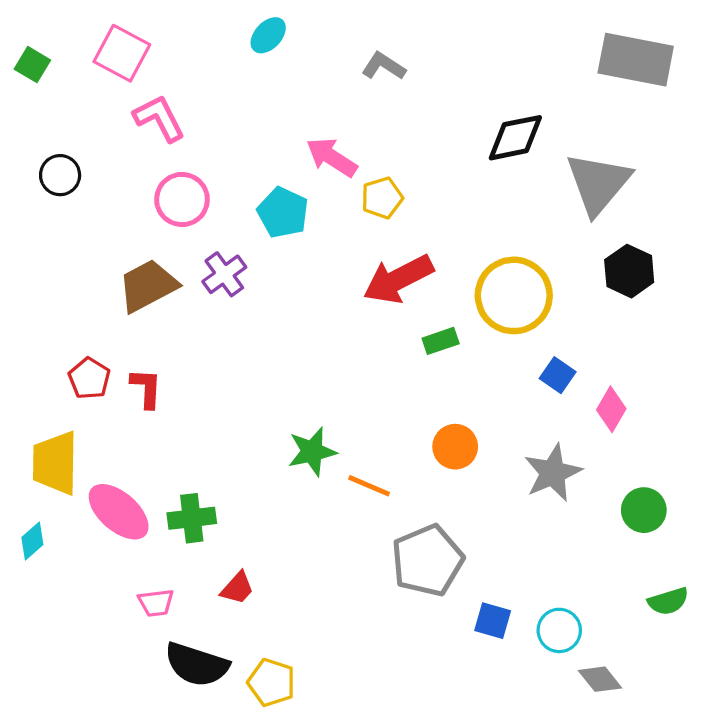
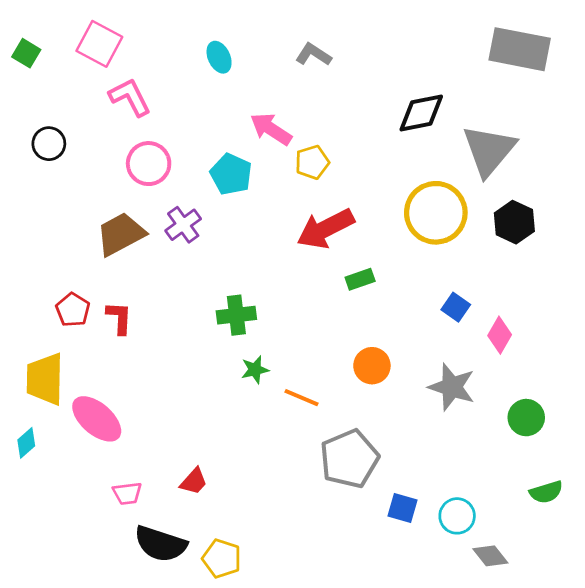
cyan ellipse: (268, 35) -> (219, 57), moved, turned -68
yellow circle: (514, 295) -> (436, 213), moved
green star: (312, 452) -> (255, 370), size x0.7
gray star: (553, 473) -> (452, 387), turned -30
green cross: (192, 518) -> (236, 315), moved

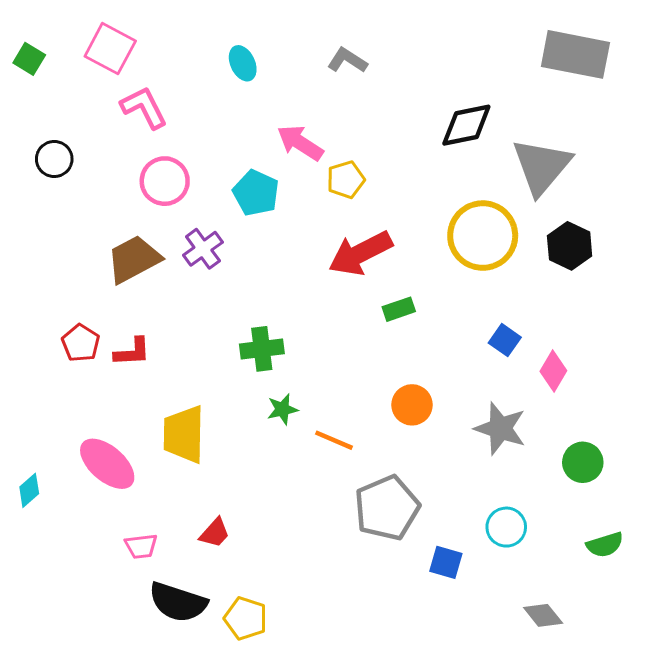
red L-shape: (119, 318) -> (132, 352), turned 84
yellow trapezoid: (45, 379) -> (184, 434), moved
cyan circle: (457, 516) -> (506, 527), moved

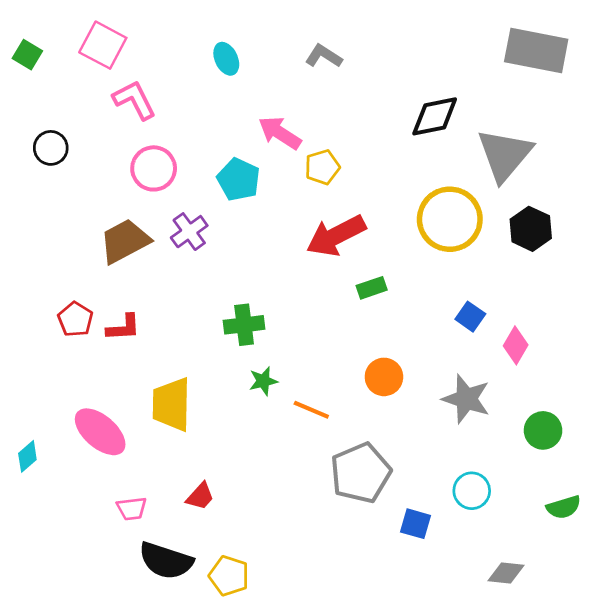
gray diamond: (543, 615) -> (506, 573), turned -45

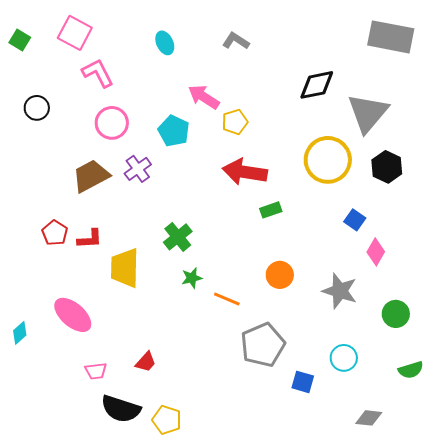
red arrow: (336, 236) -> (245, 172), turned 36
blue square: (470, 317) -> (355, 220), moved
green cross: (244, 325) -> (178, 237), turned -32
yellow trapezoid: (171, 404) -> (125, 268), moved

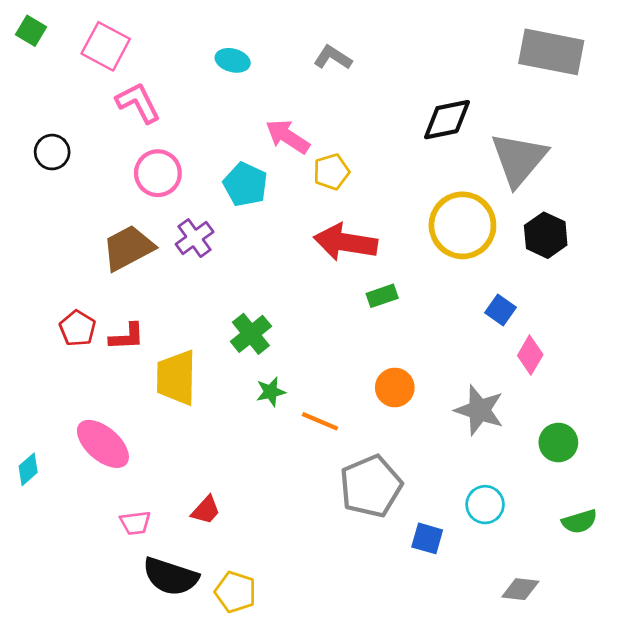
green square: (20, 40) -> (31, 31), moved
cyan ellipse: (165, 43) -> (233, 60), turned -50

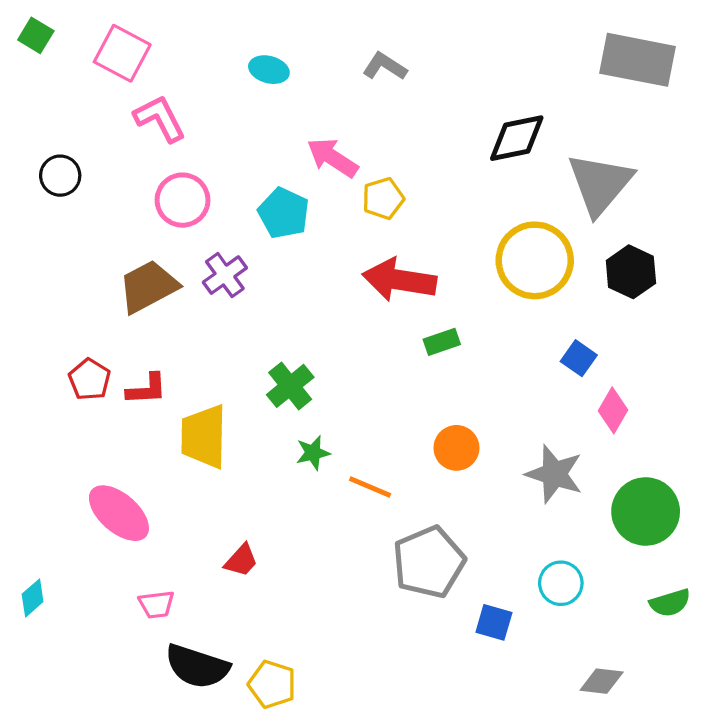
green circle: (558, 443) -> (646, 511), size x1.5
cyan diamond: (28, 469) -> (33, 598), moved
red trapezoid: (206, 510) -> (241, 560), moved

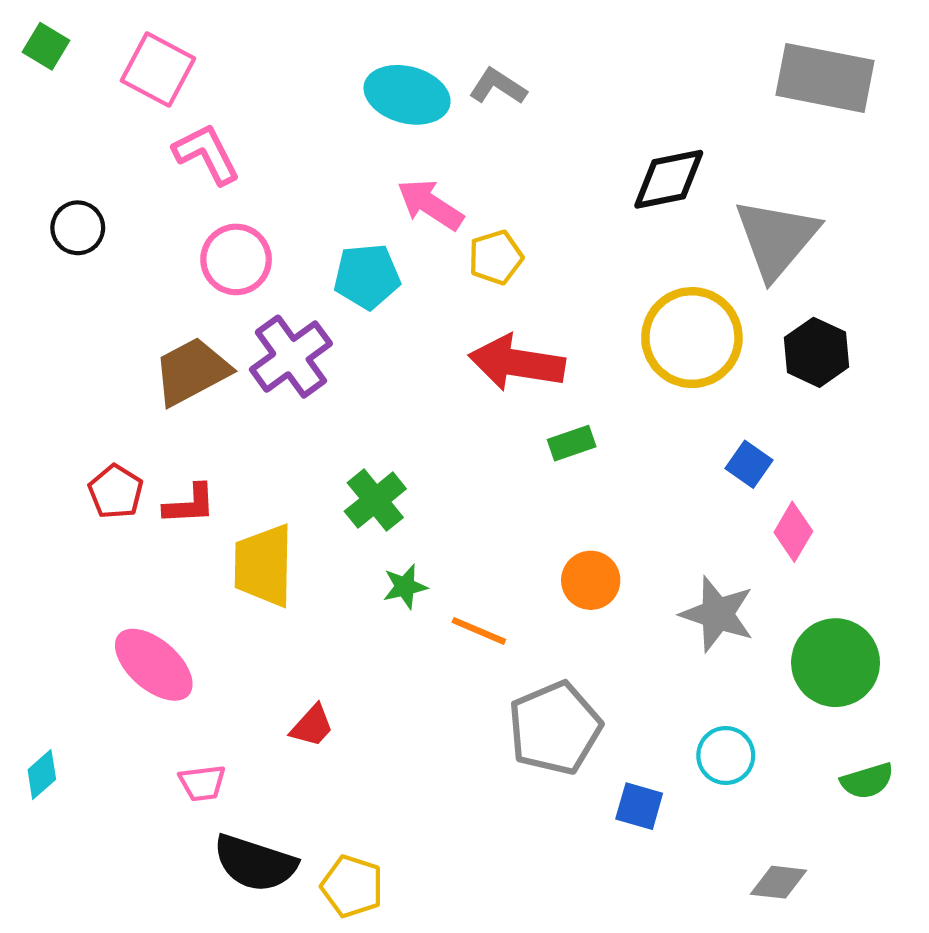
cyan ellipse: (269, 70) -> (407, 95), moved, size x1.6
cyan pentagon: (284, 213) -> (367, 276), turned -30
purple cross: (225, 275) -> (291, 357), size x1.4

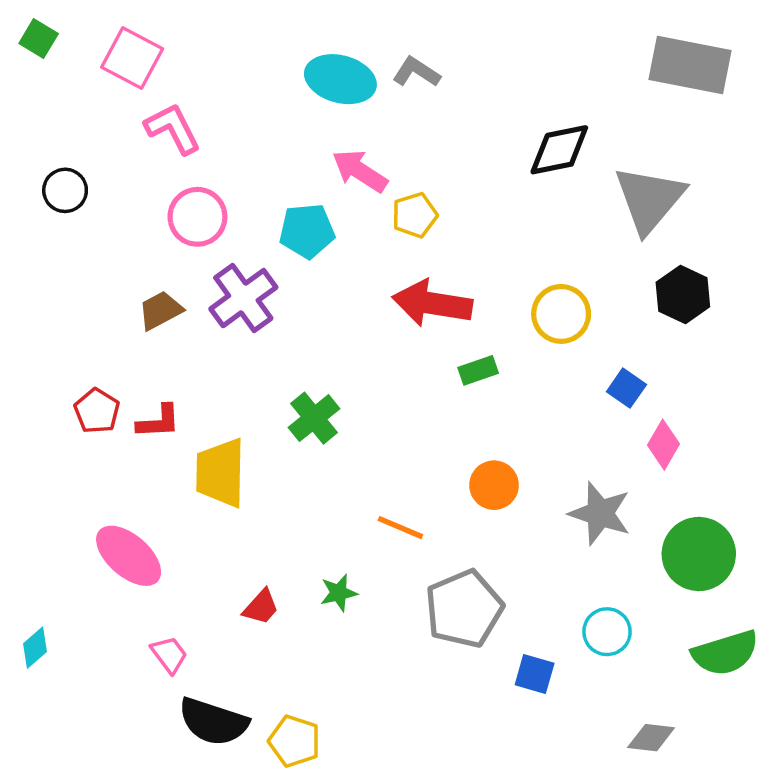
yellow circle: (692, 338) -> (561, 314), moved, size x0.7
brown trapezoid: (192, 371) -> (160, 310), size x0.7
green star: (405, 587) -> (339, 593), moved
green semicircle: (867, 781) -> (725, 653), size x1.5
pink trapezoid: (202, 783) -> (169, 655), turned -120

